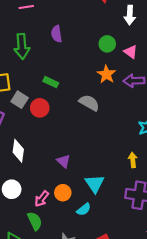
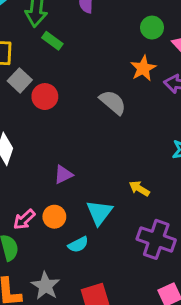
green rectangle: (51, 82) -> (52, 41), moved
yellow arrow: (133, 160) -> (139, 189), moved, turned -64
purple triangle: (64, 161) -> (63, 174), turned 40

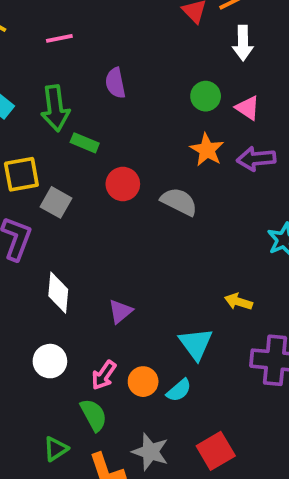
red circle: (45, 97) -> (123, 184), moved
purple triangle: (63, 174) -> (120, 311), moved
orange circle: (54, 217) -> (143, 382), moved

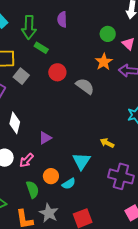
pink arrow: (104, 375) -> (26, 160), moved
green semicircle: (94, 415) -> (32, 190), moved

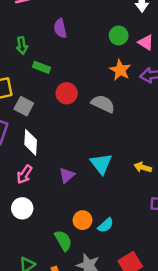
green arrow: (29, 27) -> (22, 45), size x0.6
white diamond: (15, 123) -> (31, 142), moved
pink arrow: (26, 160) -> (24, 174), moved
cyan triangle: (81, 161) -> (101, 164), moved

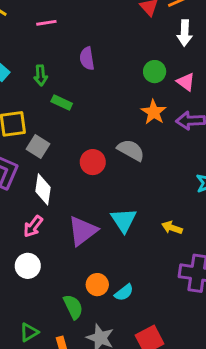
red circle: (67, 93) -> (93, 162), moved
purple triangle: (67, 175) -> (83, 231), size x1.6

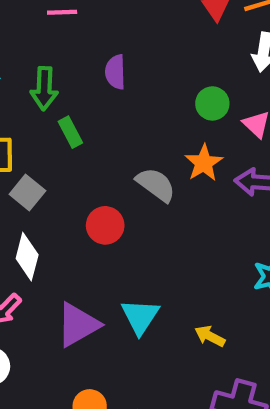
green arrow: (41, 75) -> (44, 88), size x1.4
green rectangle: (62, 102) -> (70, 132), turned 30
gray semicircle: (131, 150) -> (156, 185), moved

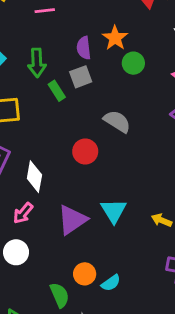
green circle: (212, 103) -> (133, 63), moved
orange star: (204, 163) -> (115, 38), moved
gray square: (27, 192) -> (81, 77), moved, turned 35

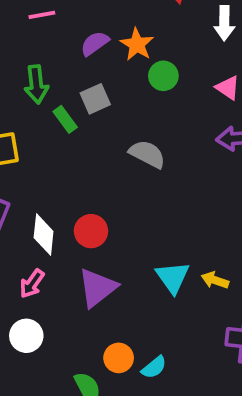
purple semicircle: (84, 48) -> (95, 43), moved, turned 65
red circle: (85, 151) -> (91, 231), moved
cyan triangle: (114, 211) -> (173, 277), moved

